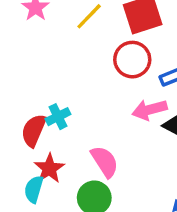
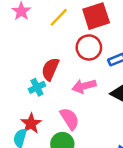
pink arrow: (150, 110) -> (84, 86), moved
red semicircle: (34, 130) -> (50, 69), moved

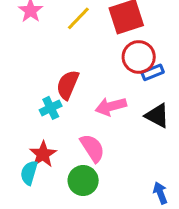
red circle: (89, 47) -> (139, 57), moved

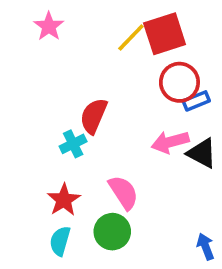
yellow line: (78, 18) -> (131, 37), moved
pink arrow: (111, 106) -> (170, 142), moved
cyan semicircle: (29, 173) -> (60, 241), moved

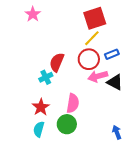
yellow line: (131, 37) -> (92, 38), moved
red circle: (179, 82) -> (89, 59), moved
pink semicircle: (123, 192) -> (73, 103), turned 42

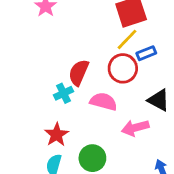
blue rectangle: (112, 54) -> (146, 53), moved
pink arrow: (98, 76) -> (135, 128), moved
pink semicircle: (73, 103) -> (103, 102), moved, turned -84

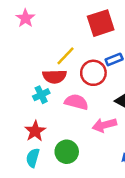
yellow line: (127, 39) -> (65, 56), moved
red semicircle: (79, 73) -> (55, 76), turned -115

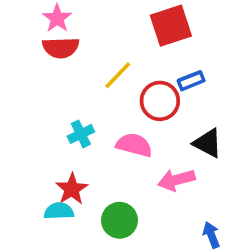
red semicircle: (55, 76) -> (61, 48), moved
cyan semicircle: (33, 158) -> (59, 211), moved, turned 72

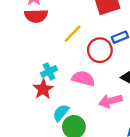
red star: (72, 189) -> (43, 89), moved
cyan semicircle: (59, 211) -> (61, 113), moved, turned -48

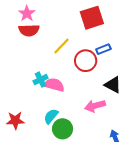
pink semicircle: (83, 78) -> (54, 85), moved
red star: (43, 89) -> (15, 120), moved, turned 30

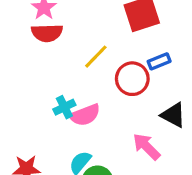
pink semicircle: (54, 85) -> (85, 115), turned 144
pink arrow: (95, 106) -> (146, 147), turned 60

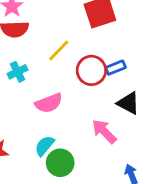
blue rectangle: (159, 61) -> (116, 68), moved
cyan cross: (64, 107) -> (18, 72), moved

